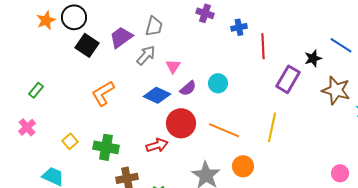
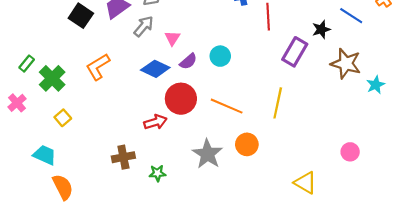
green cross: (106, 147) -> (52, 78), moved, turned 35

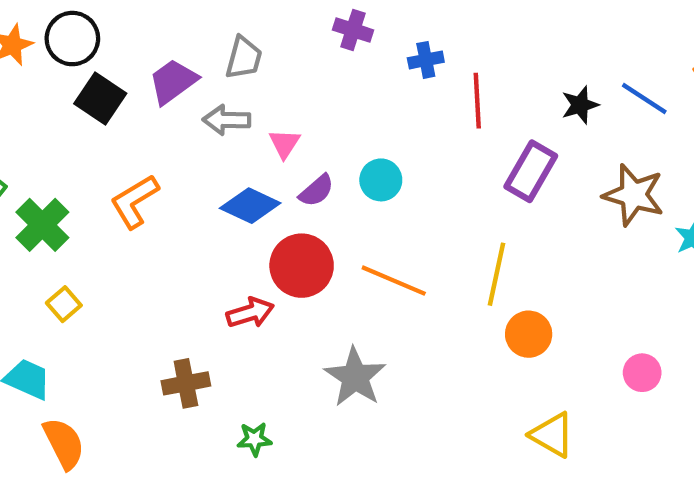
gray arrow: (144, 26) -> (227, 120), turned -130
black star: (321, 29) -> (580, 105), moved
orange circle: (247, 144) -> (529, 334), moved
green star: (157, 173) -> (254, 439), moved

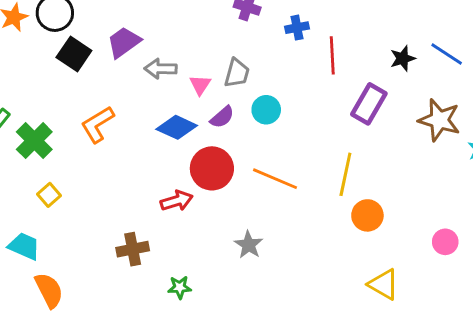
gray trapezoid: (244, 58) -> (237, 73), moved
gray star: (355, 377) -> (249, 245), size x0.7

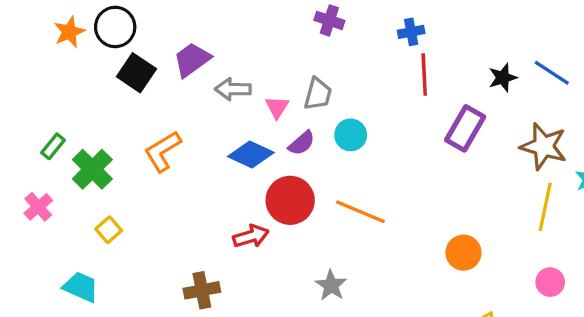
blue cross: (297, 28) -> (411, 32), moved
yellow line: (345, 174) -> (545, 207), moved

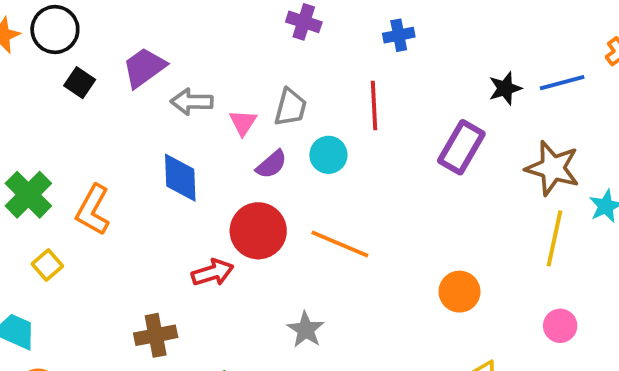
black square: (136, 73) -> (80, 83), size x0.7
blue line: (552, 73) -> (562, 83), turned -48
red line: (424, 74) -> (374, 105), moved
orange L-shape: (163, 151) -> (93, 210), moved, turned -30
blue diamond: (251, 155) -> (180, 178), moved, turned 63

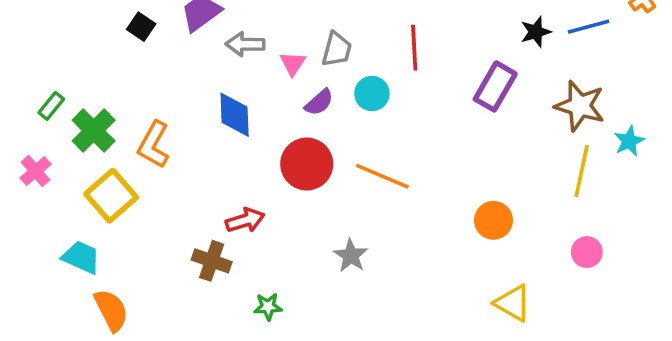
yellow square: (47, 265) -> (111, 196), size x1.8
red arrow: (213, 273) -> (245, 220), moved
brown cross: (156, 335) -> (212, 261), turned 30

